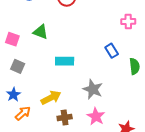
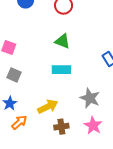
green triangle: (41, 32) -> (62, 41), moved

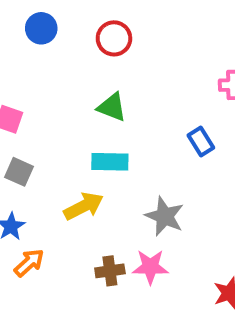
yellow arrow: (48, 107) -> (84, 206), moved
pink star: (93, 126) -> (150, 267), moved, turned -30

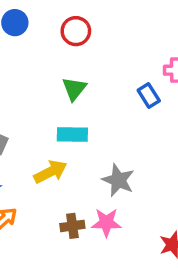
green triangle: (112, 107) -> (74, 89), turned 48
blue rectangle: (201, 141) -> (149, 95), moved

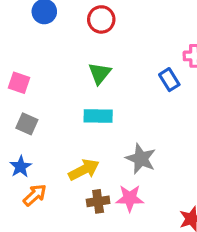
yellow arrow: (50, 172) -> (84, 170), moved

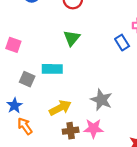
cyan rectangle: (98, 116) -> (52, 69), moved
gray square: (27, 124) -> (27, 79), moved
orange arrow: (35, 195) -> (25, 126), turned -84

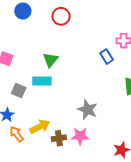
green triangle: (72, 38) -> (50, 60), moved
yellow arrow: (60, 108) -> (40, 127), moved

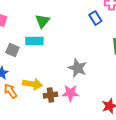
yellow arrow: (40, 127) -> (32, 84), turned 36

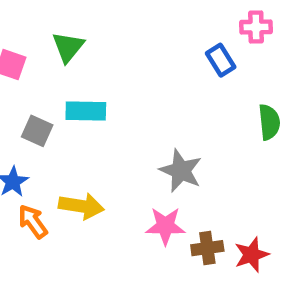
green triangle: (42, 21) -> (68, 47), moved
brown cross: (50, 95) -> (207, 248), moved

